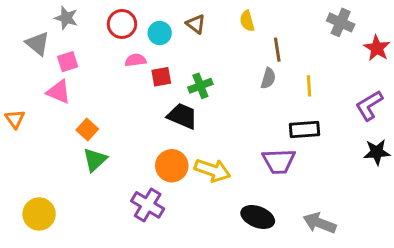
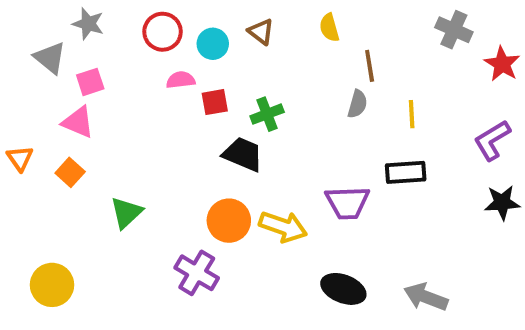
orange square: (87, 130) -> (70, 172), moved
purple trapezoid: (279, 161) -> (347, 203), moved

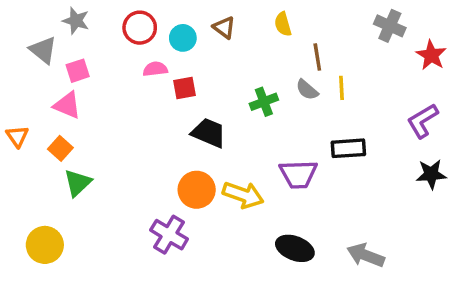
gray semicircle: (357, 104) -> (307, 90), turned 115
green cross: (267, 114) -> (264, 102), moved
yellow line: (412, 114) -> (341, 88), moved
green triangle: (126, 213) -> (78, 183), moved

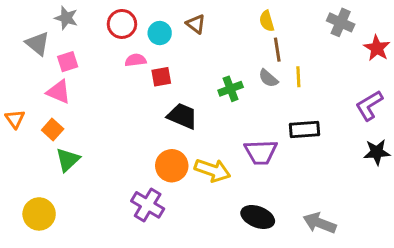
yellow semicircle: (283, 24) -> (267, 21), moved

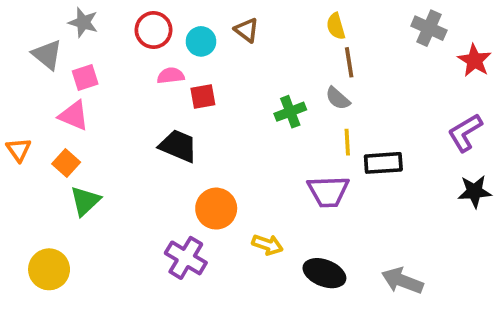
yellow line: (298, 77) -> (347, 142), moved
black trapezoid: (182, 116) -> (178, 146), moved
yellow arrow: (212, 170) -> (267, 245), moved, size x0.7

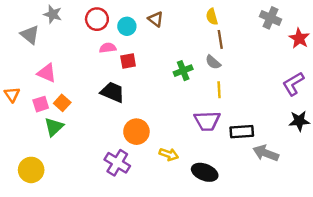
pink square: (85, 77) -> (41, 104), moved
orange square: (66, 163) -> (62, 103), moved
black rectangle: (383, 163) -> (242, 132), moved
gray arrow: (402, 281) -> (266, 153), moved

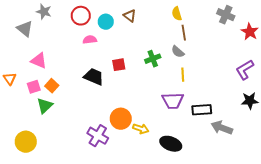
red square: (128, 61) -> (119, 65), moved
orange circle: (136, 132) -> (121, 119), moved

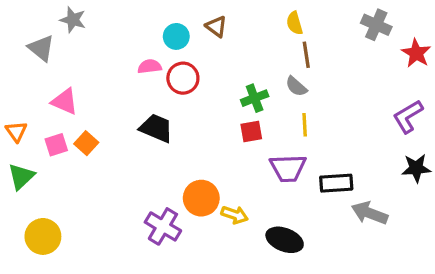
red circle: (81, 16) -> (183, 78), moved
red square: (119, 65) -> (251, 131), moved
green triangle: (45, 106) -> (21, 176), moved

